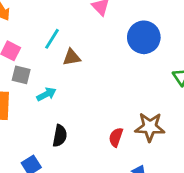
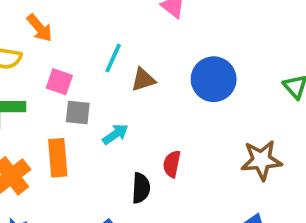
blue circle: (144, 37) -> (214, 79), moved
red semicircle: (116, 137) -> (172, 164), moved

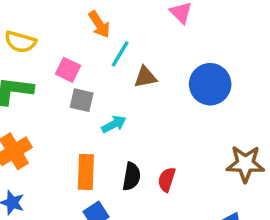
orange arrow: (40, 28) -> (99, 24), moved
orange rectangle: (58, 158) -> (86, 172), moved
red semicircle: (172, 164) -> (167, 180), moved

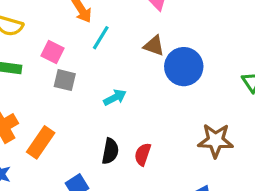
brown triangle: (145, 77) -> (154, 46), moved, turned 30
cyan arrow: (114, 124) -> (115, 97), moved
orange rectangle: (86, 172) -> (41, 142), moved, turned 32

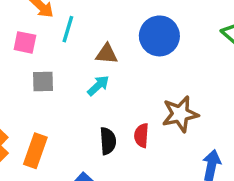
brown triangle: (154, 46) -> (107, 54), moved
pink square: (53, 52) -> (25, 42), moved
brown star: (216, 141) -> (180, 114), moved

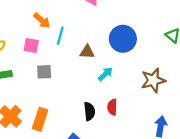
cyan arrow: (98, 86) -> (105, 74), moved
brown star: (180, 114) -> (153, 80), moved

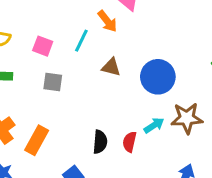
orange arrow: (42, 21) -> (107, 21), moved
blue circle: (123, 39) -> (158, 77), moved
cyan arrow: (105, 74) -> (154, 125), moved

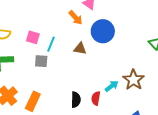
cyan line: (81, 41) -> (51, 44), moved
blue circle: (158, 77) -> (103, 31), moved
brown star: (187, 118) -> (134, 80), turned -30

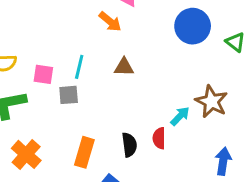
blue circle: (103, 31) -> (193, 26), moved
pink square: (33, 37) -> (43, 74), moved
orange rectangle: (33, 101) -> (84, 152), moved

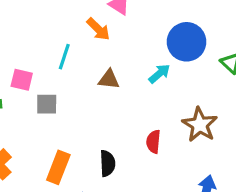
cyan line: (79, 67) -> (64, 57), moved
cyan arrow: (180, 116) -> (159, 74), moved
red semicircle: (159, 138) -> (153, 142), moved

